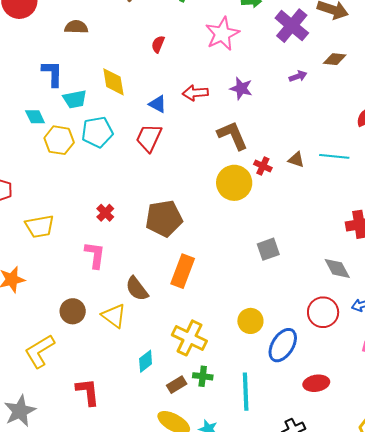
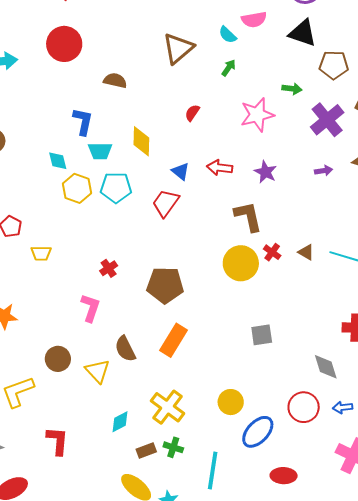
yellow trapezoid: (40, 226) -> (41, 253), moved, size x0.7

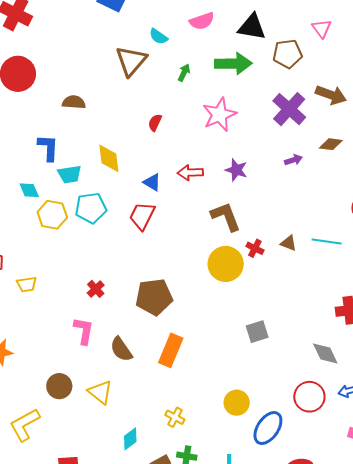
cyan semicircle: (228, 35) -> (158, 36), moved
green arrow: (292, 89) -> (233, 64), moved, size x1.8
brown semicircle: (125, 349) -> (121, 349), moved
yellow cross: (167, 407) -> (175, 417), size x0.6

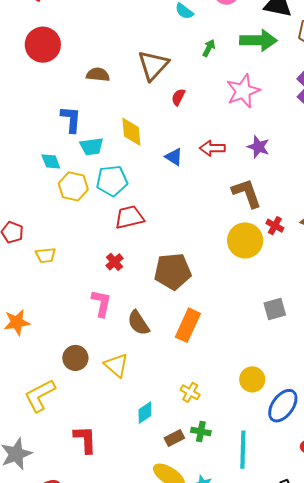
brown triangle: (131, 61) -> (153, 65), moved
red trapezoid: (142, 216) -> (129, 217), moved, turned 48

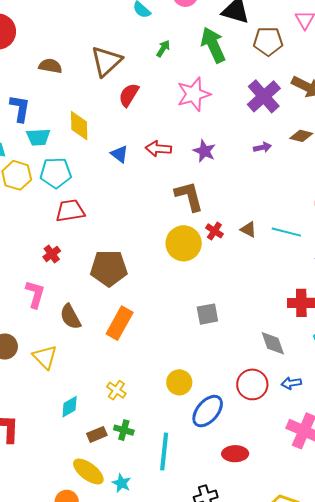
green arrow: (258, 40) -> (213, 45), turned -120
red semicircle: (178, 97) -> (129, 95), size x1.4

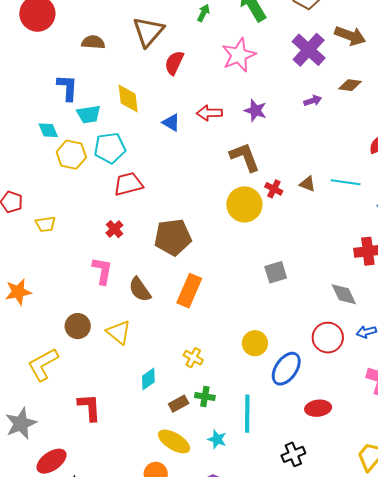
cyan star: (121, 483) -> (217, 439), moved

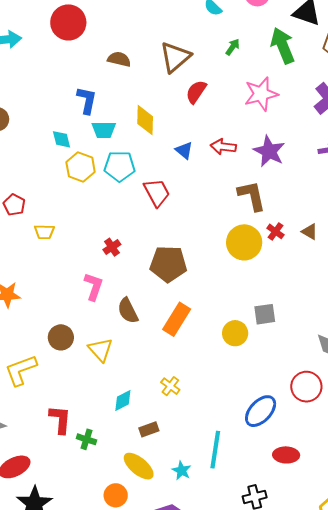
purple star: (255, 111) -> (269, 151), size x1.4
red trapezoid: (128, 184) -> (157, 193), moved, turned 68
yellow circle: (255, 343) -> (235, 333), moved
green cross: (205, 396) -> (87, 439), moved

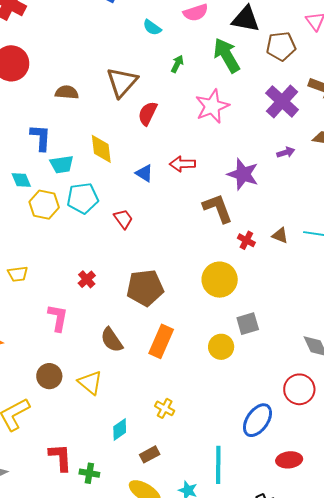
purple star: (269, 151) -> (243, 174), moved
red trapezoid: (157, 193) -> (123, 219), size x0.7
yellow circle: (244, 242) -> (220, 280), moved
pink L-shape: (94, 286) -> (58, 318), moved

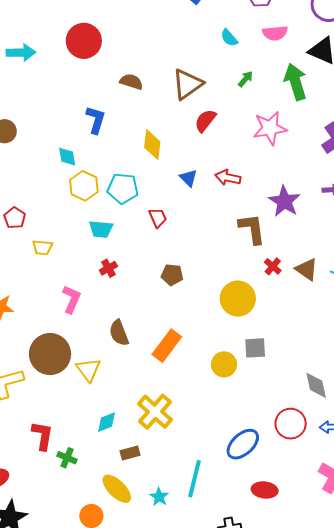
cyan trapezoid: (62, 164) -> (101, 229), moved
brown triangle: (280, 235) -> (307, 269), size x1.4
brown pentagon: (145, 288) -> (172, 275), moved, size x0.6
brown circle: (49, 376) -> (50, 354), size x1.6
yellow cross: (165, 408) -> (155, 412), size x1.8

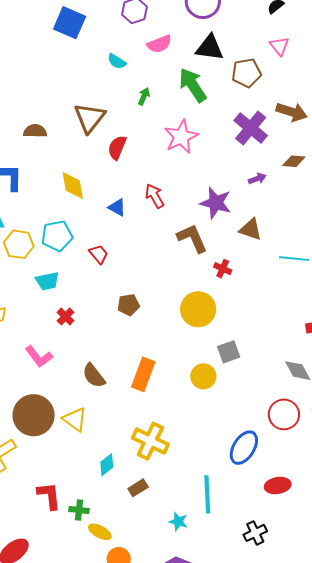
red arrow: (228, 178) -> (155, 196), turned 65
brown triangle: (307, 269) -> (251, 229), moved
pink L-shape: (72, 299) -> (39, 357), turned 136
yellow ellipse: (117, 489) -> (100, 532), moved, size x0.7

